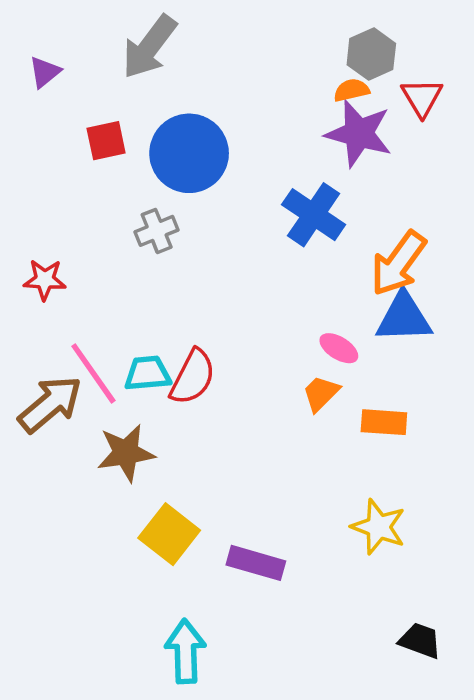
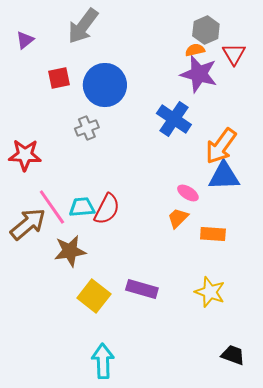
red star: (45, 280) -> (25, 155), size x1.4
purple rectangle: (256, 563) -> (142, 289), moved

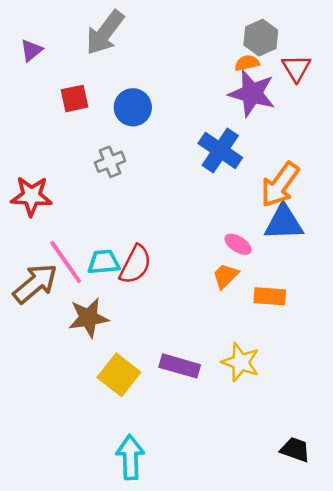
blue circle: (105, 85) -> (133, 107), size x0.7
yellow star: (210, 292) -> (241, 362), moved

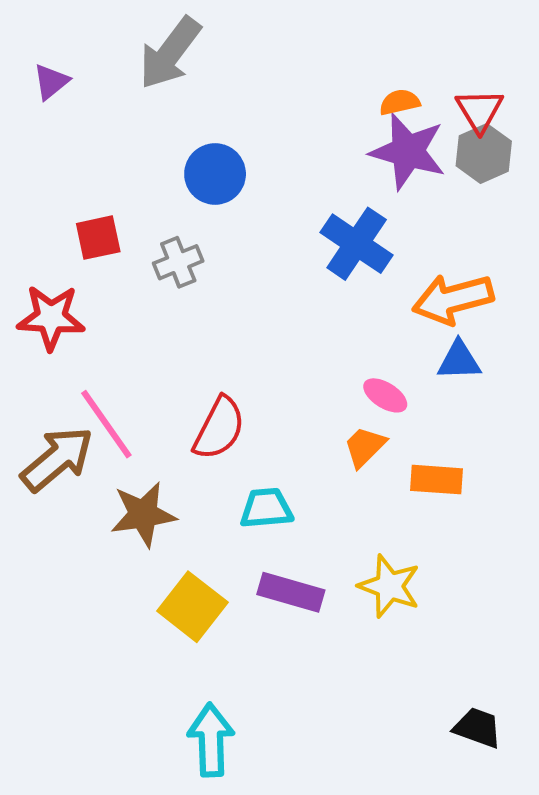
gray hexagon: (261, 38) -> (484, 153), moved
red square: (75, 98) -> (98, 238), moved
orange arrow: (280, 185) -> (453, 299), turned 39
blue triangle: (284, 223) -> (459, 361), size x0.7
cyan trapezoid: (104, 262) -> (266, 508), moved

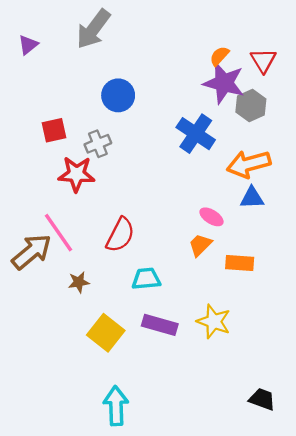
orange semicircle: (400, 102) -> (219, 56), turned -35
gray hexagon: (484, 153) -> (251, 106), moved
red star: (51, 318) -> (76, 174), moved
brown star: (143, 514) -> (79, 282), size x0.6

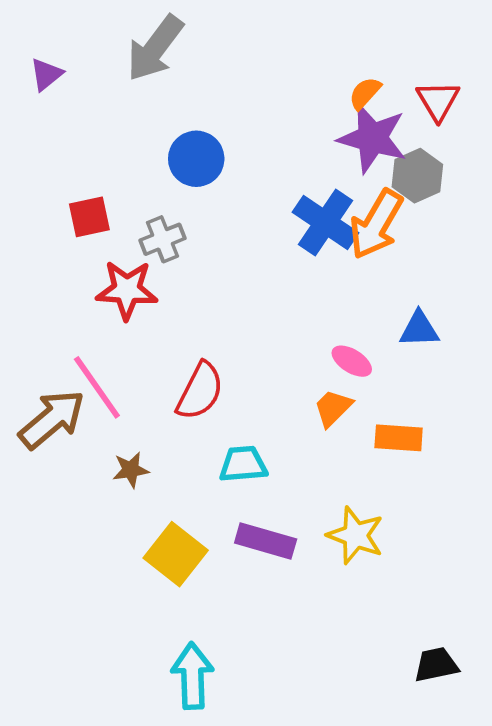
orange arrow: (249, 164) -> (376, 224), moved, turned -45
black trapezoid: (262, 399) -> (436, 665), turned -32

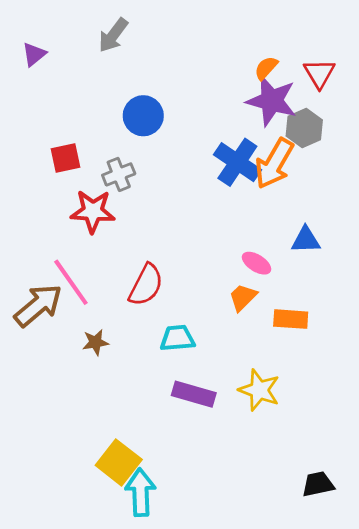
gray arrow: (155, 48) -> (113, 35), size x0.7
yellow square: (176, 554) -> (119, 462), moved

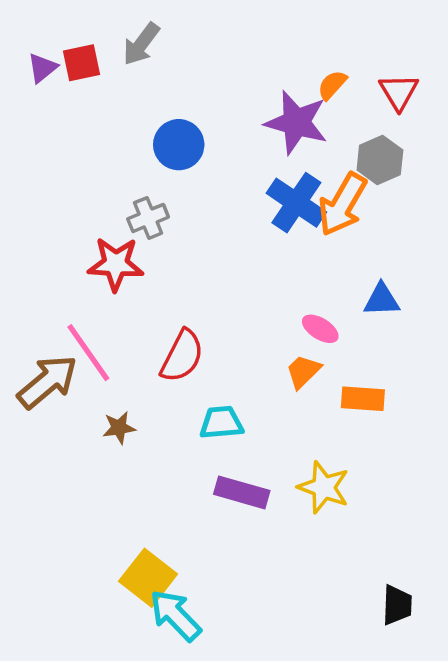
purple star: (272, 101) -> (296, 122), moved
red square: (65, 158) -> (82, 63), moved
black trapezoid: (318, 484) -> (397, 605), turned 104
cyan arrow: (141, 492) -> (175, 615), turned -42

